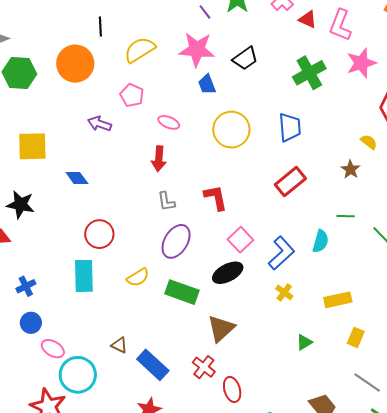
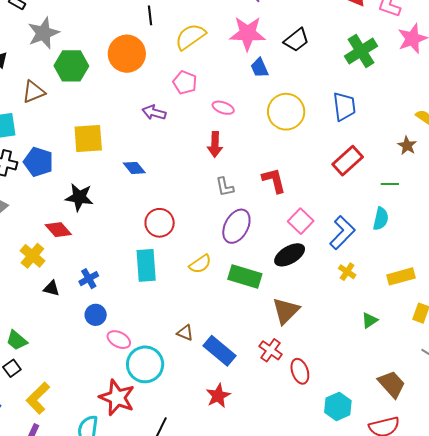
green line: (346, 216) -> (390, 184), moved

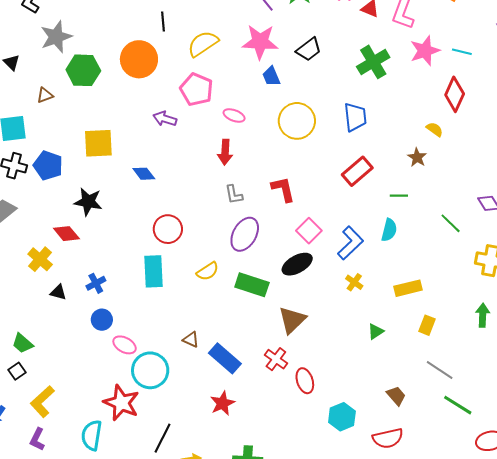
pink pentagon: (185, 83) -> (196, 89), size x1.4
brown triangle: (34, 92) -> (45, 95), size x0.7
brown trapezoid: (392, 384) -> (396, 396), size x0.7

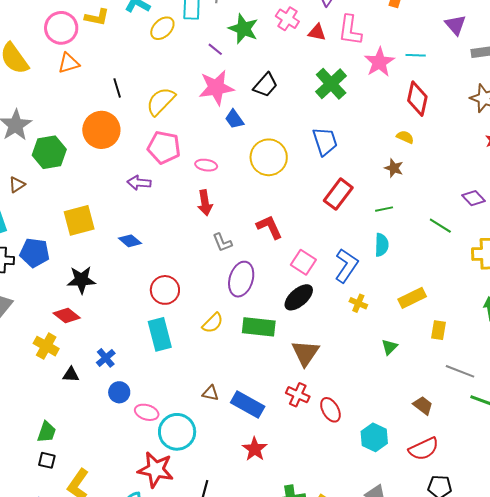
green trapezoid: (22, 343) -> (47, 432), turned -100
black square: (17, 371) -> (47, 460), turned -30

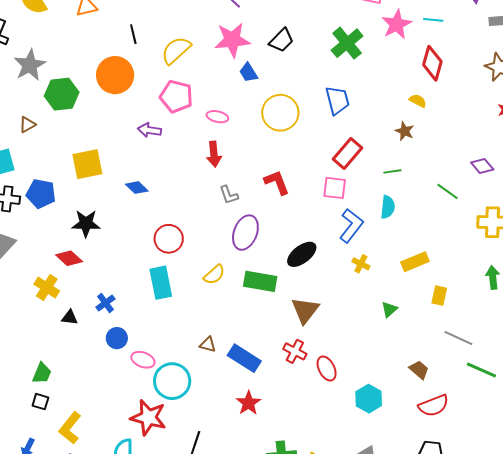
pink square: (303, 262) -> (335, 188), moved, turned -30
red semicircle: (424, 449) -> (434, 406), moved

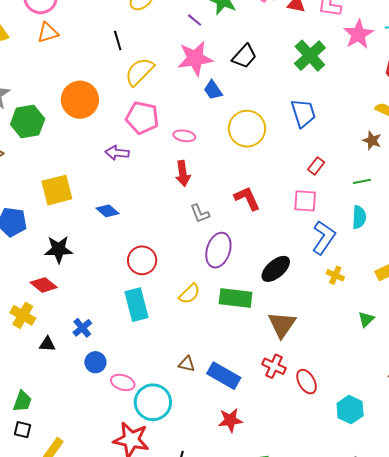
black line: (133, 34) -> (118, 41), moved
red rectangle: (347, 154) -> (316, 166), size x0.6
red star: (249, 403) -> (230, 420), turned 30

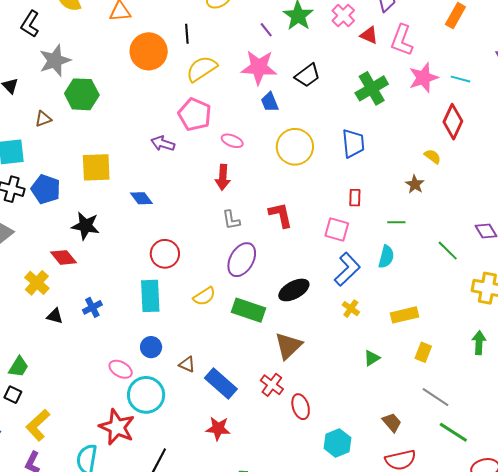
orange circle: (80, 100) -> (149, 51), moved
red rectangle: (316, 166) -> (355, 198), turned -48
blue circle: (95, 362) -> (151, 347), moved

